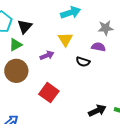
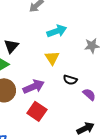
purple semicircle: (98, 47) -> (89, 94), moved, turned 32
purple arrow: (47, 55) -> (34, 87), moved, size x1.5

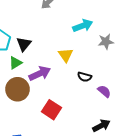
cyan arrow: (57, 31) -> (83, 26), moved
purple arrow: (34, 87) -> (40, 73), moved

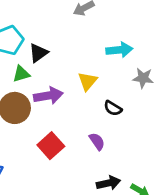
black semicircle: (84, 77) -> (113, 108), moved
purple semicircle: (104, 91) -> (97, 141), moved

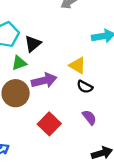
yellow triangle: (88, 81) -> (77, 65), turned -36
black semicircle: (113, 108) -> (85, 87), moved

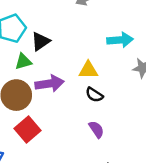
yellow triangle: (77, 65) -> (88, 70), turned -36
red square: (49, 124) -> (28, 130), moved

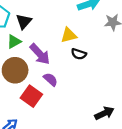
purple arrow: (50, 84) -> (40, 54), turned 70
purple semicircle: (96, 129) -> (51, 79), moved

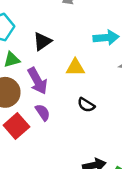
black triangle: (24, 21) -> (42, 41), moved
black semicircle: (79, 54) -> (86, 105), moved

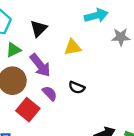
black semicircle: (86, 105) -> (77, 87), moved

